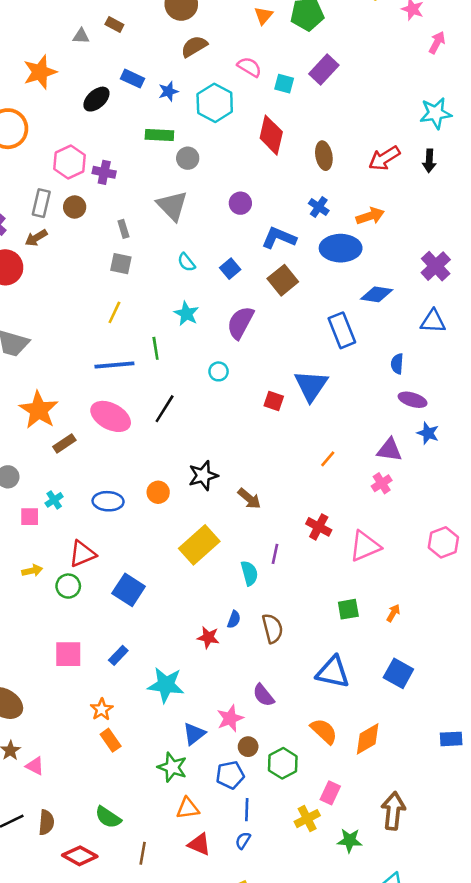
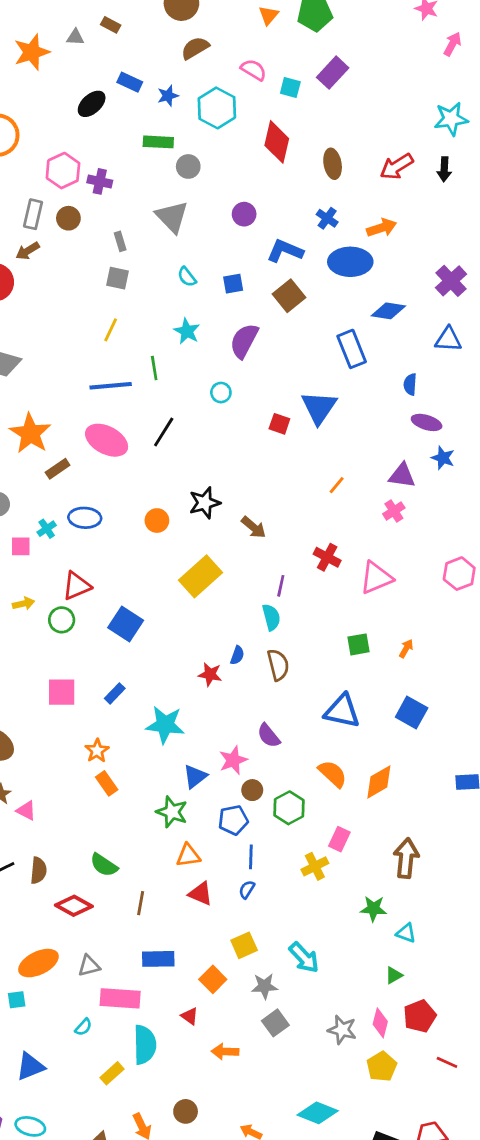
orange star: (40, 72) -> (32, 52), moved
blue square: (230, 269) -> (233, 284), turned 30
blue ellipse: (108, 501) -> (85, 518), moved
cyan semicircle: (249, 573) -> (271, 617), moved
green star: (350, 840) -> (373, 909), moved

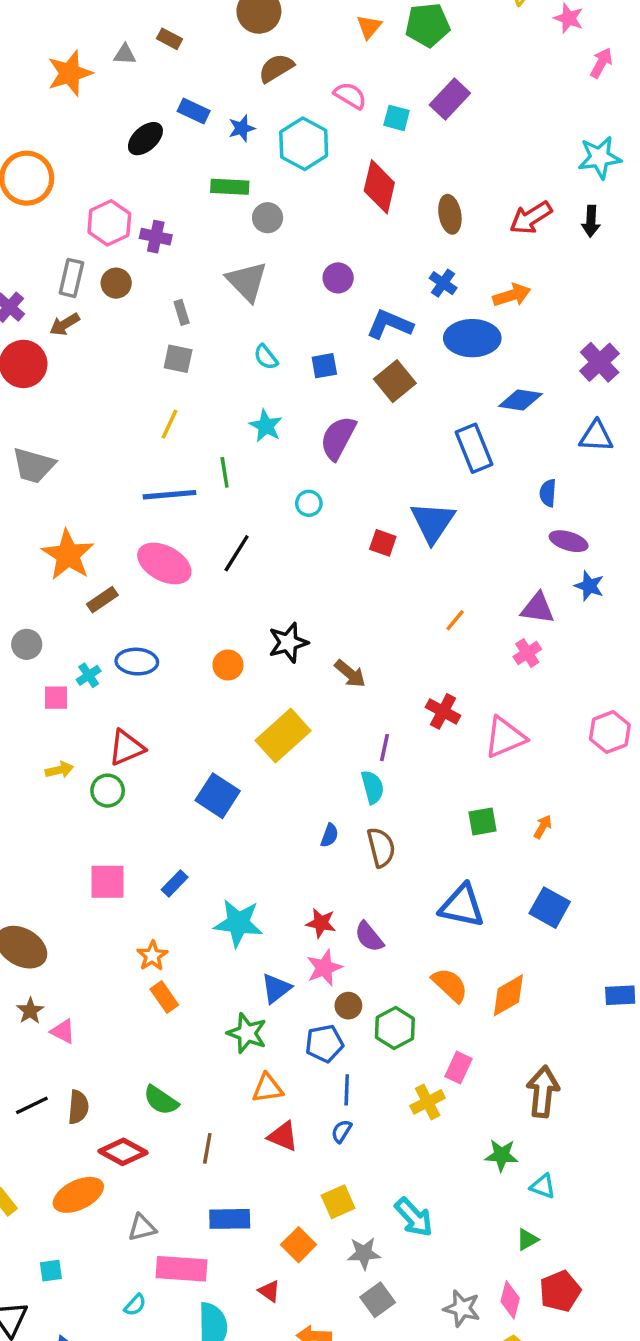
blue square: (126, 624) -> (218, 796), moved
red star: (210, 674) -> (321, 923), moved
orange ellipse: (38, 963) -> (78, 1195), moved

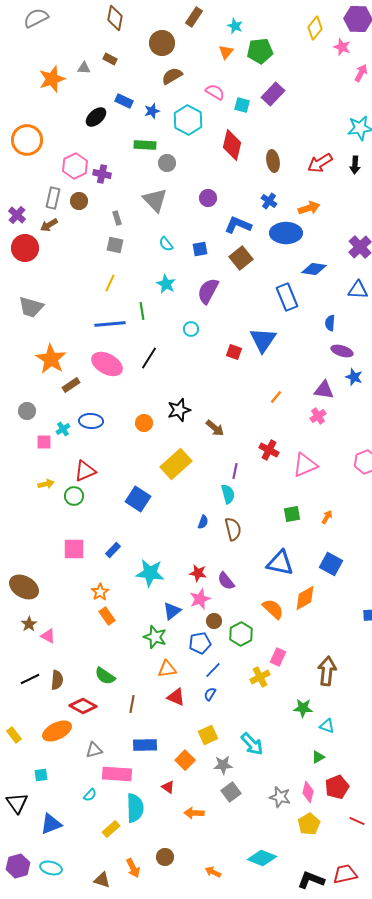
orange diamond: (508, 995) -> (305, 598), moved
blue line: (347, 1090) -> (213, 670), turned 42

